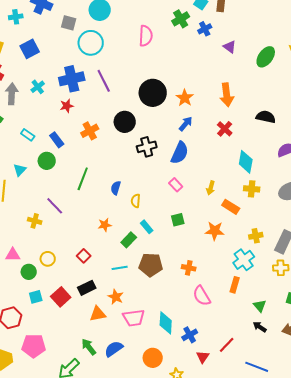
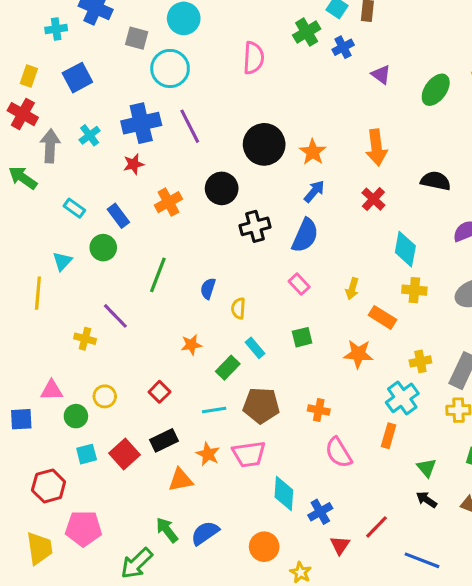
pink trapezoid: (134, 318) -> (249, 454), moved

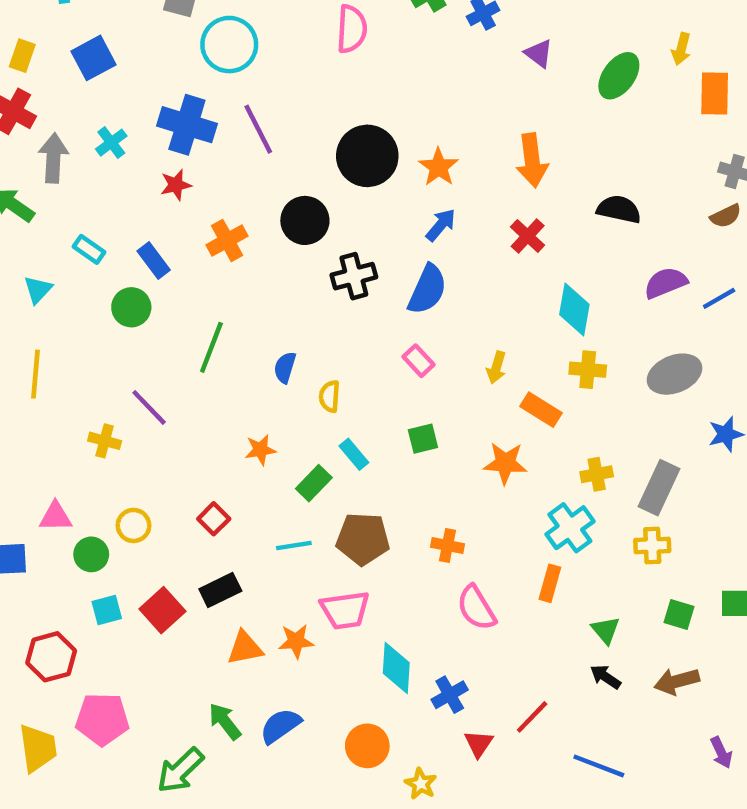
blue cross: (141, 123) -> (187, 125), turned 30
cyan triangle: (62, 261) -> (38, 289), moved
orange star: (208, 454) -> (296, 641), moved, turned -30

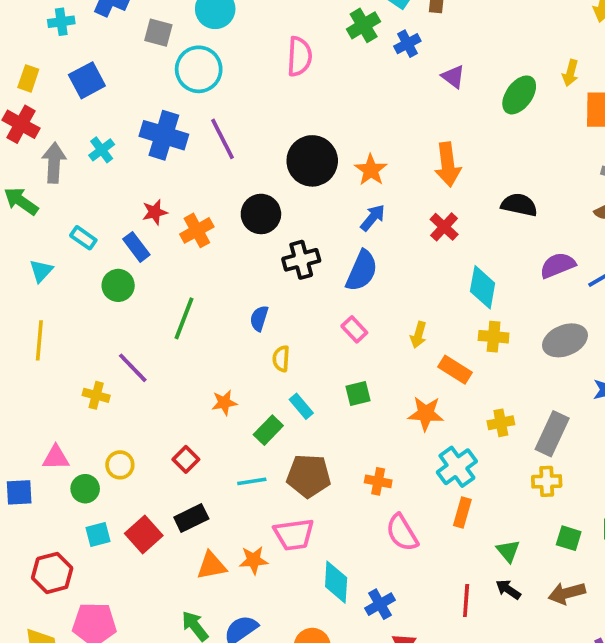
red star: (176, 185) -> (155, 212), moved
blue semicircle: (285, 367) -> (259, 318), moved
cyan cross: (570, 528) -> (457, 467), moved
red line: (532, 717) -> (466, 600), moved, turned -40

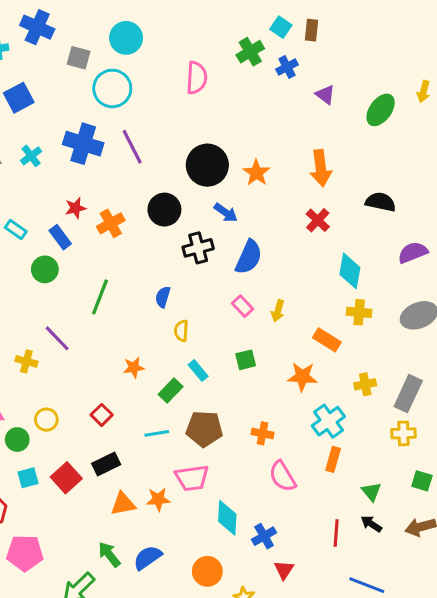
blue arrow: (373, 218) -> (226, 213), moved, turned 85
yellow arrow: (418, 335) -> (278, 311), moved

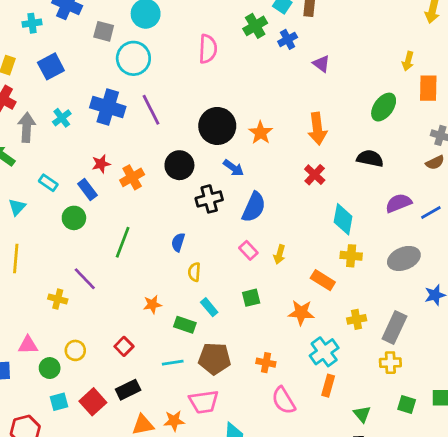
green ellipse: (381, 110) -> (384, 107), moved
green rectangle: (171, 390) -> (185, 325), turned 65

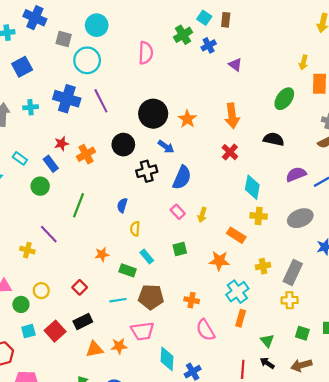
cyan cross: (62, 118) -> (31, 107), turned 32

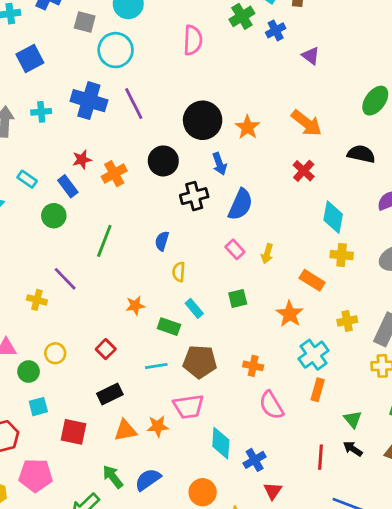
orange arrow: (232, 116) -> (306, 123), turned -45
blue arrow: (166, 147) -> (219, 164), turned 35
orange star: (219, 261) -> (290, 314), turned 30
red square: (55, 331) -> (73, 432), moved, turned -36

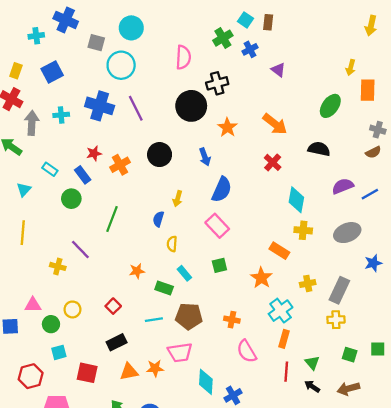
black circle: (203, 120) -> (191, 106), moved
black cross: (194, 196) -> (217, 83), moved
pink rectangle: (235, 249) -> (217, 226), size x1.5
yellow arrow: (267, 254) -> (178, 199), moved
red line: (321, 457) -> (286, 372), moved

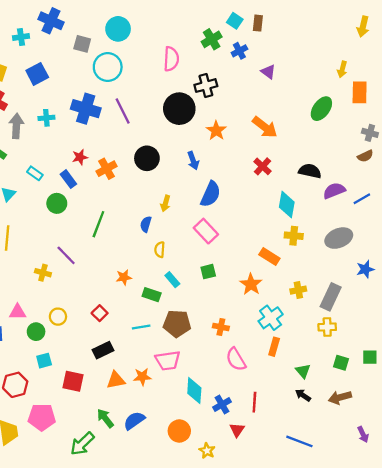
black semicircle: (319, 149) -> (310, 171), moved
red line: (286, 372) -> (254, 402), moved

